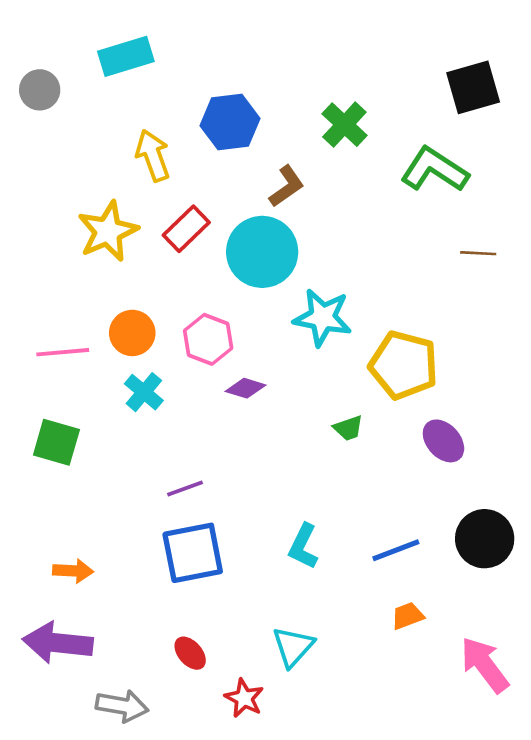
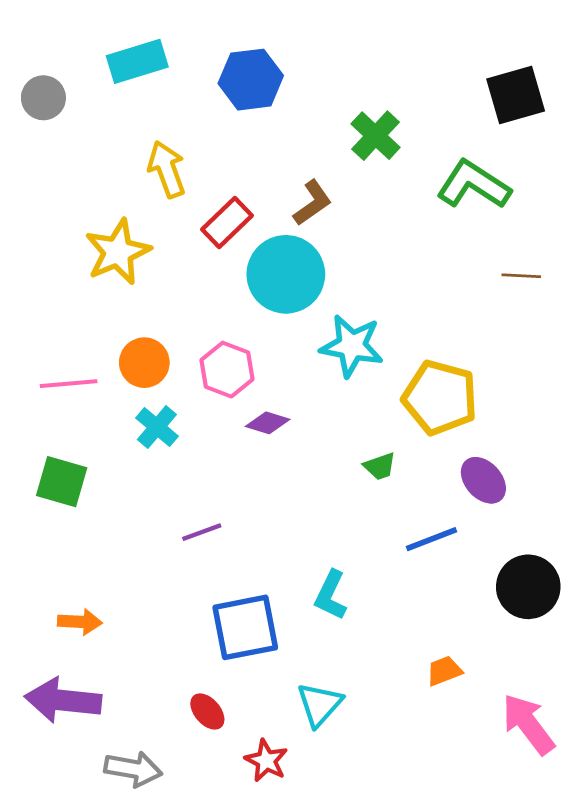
blue hexagon: (230, 122) -> (251, 80), moved
red rectangle: (186, 229) -> (227, 222), moved
blue line: (396, 550) -> (432, 539), moved
blue square: (193, 553) -> (245, 627), moved

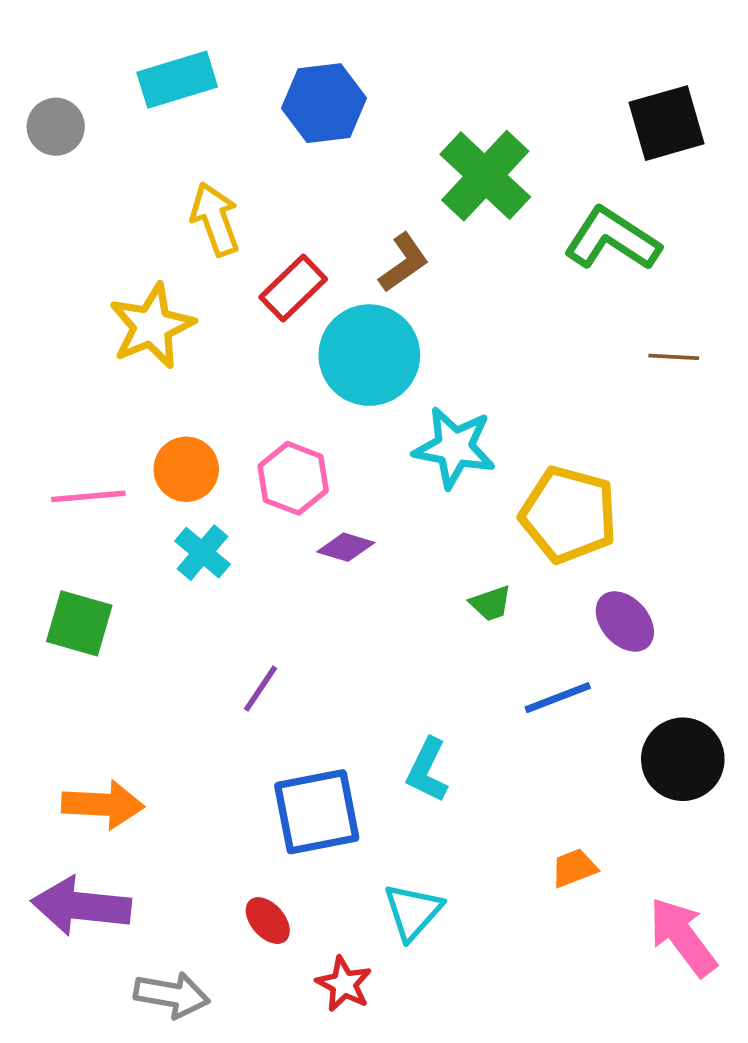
green cross: (376, 136) -> (485, 176), size x1.4
purple line: (202, 532) -> (261, 689), turned -36
orange arrow: (80, 622) -> (103, 805), size x1.4

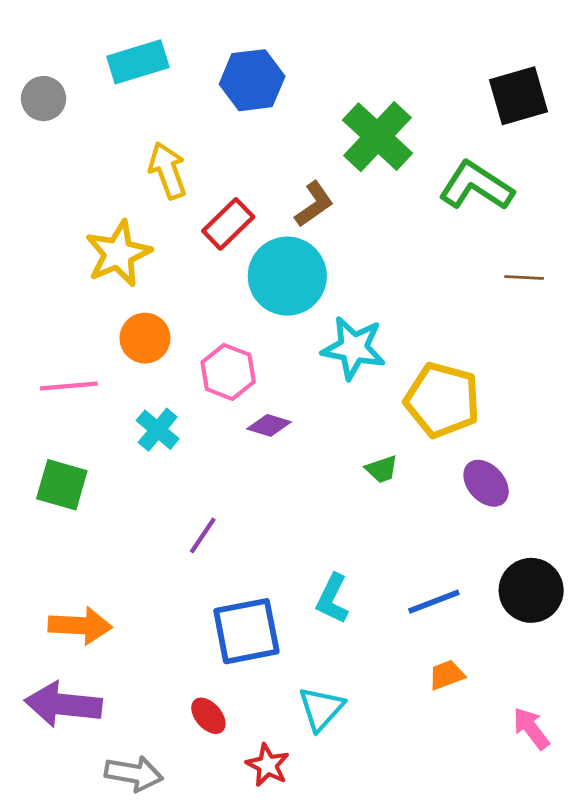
orange circle: (186, 469) -> (145, 338), moved
blue line: (558, 698) -> (434, 602), moved
pink arrow: (683, 937) -> (531, 728), size x0.7

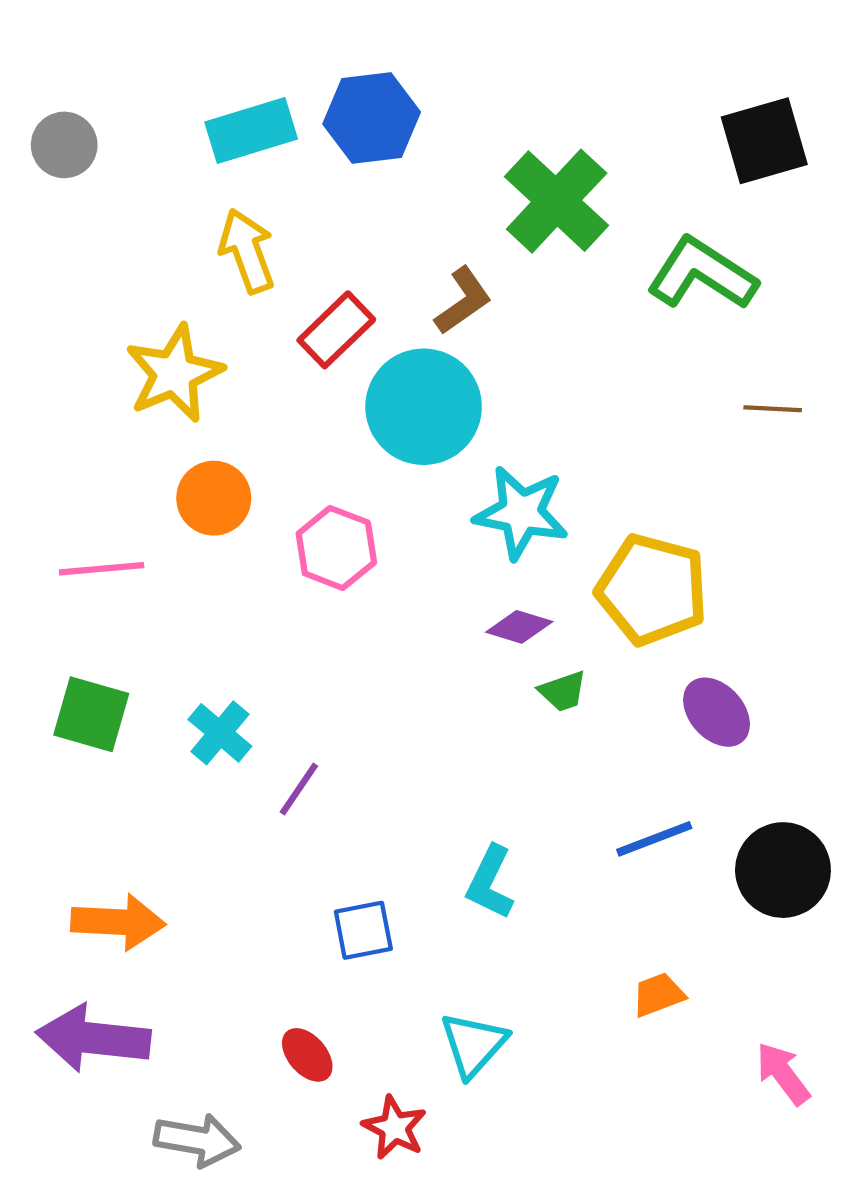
cyan rectangle: (138, 62) -> (251, 130), moved
purple diamond: (269, 425) -> (519, 627), moved
cyan cross: (158, 430) -> (220, 733), moved
blue line: (434, 602) -> (654, 839), moved
blue square: (246, 631) -> (363, 930), size x0.6

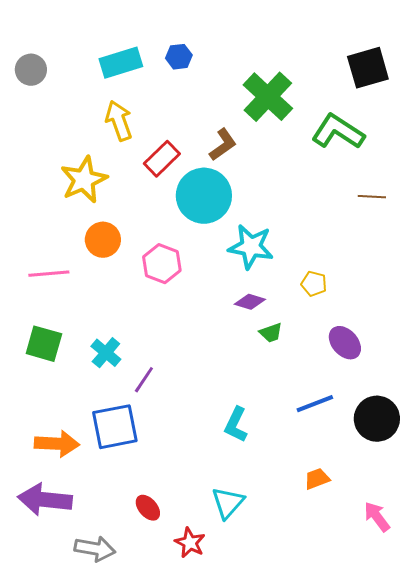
blue hexagon: (372, 118) -> (179, 57), size x0.6
yellow pentagon: (652, 590) -> (314, 284), size x0.5
blue square: (363, 930) -> (115, 427), moved, size x1.6

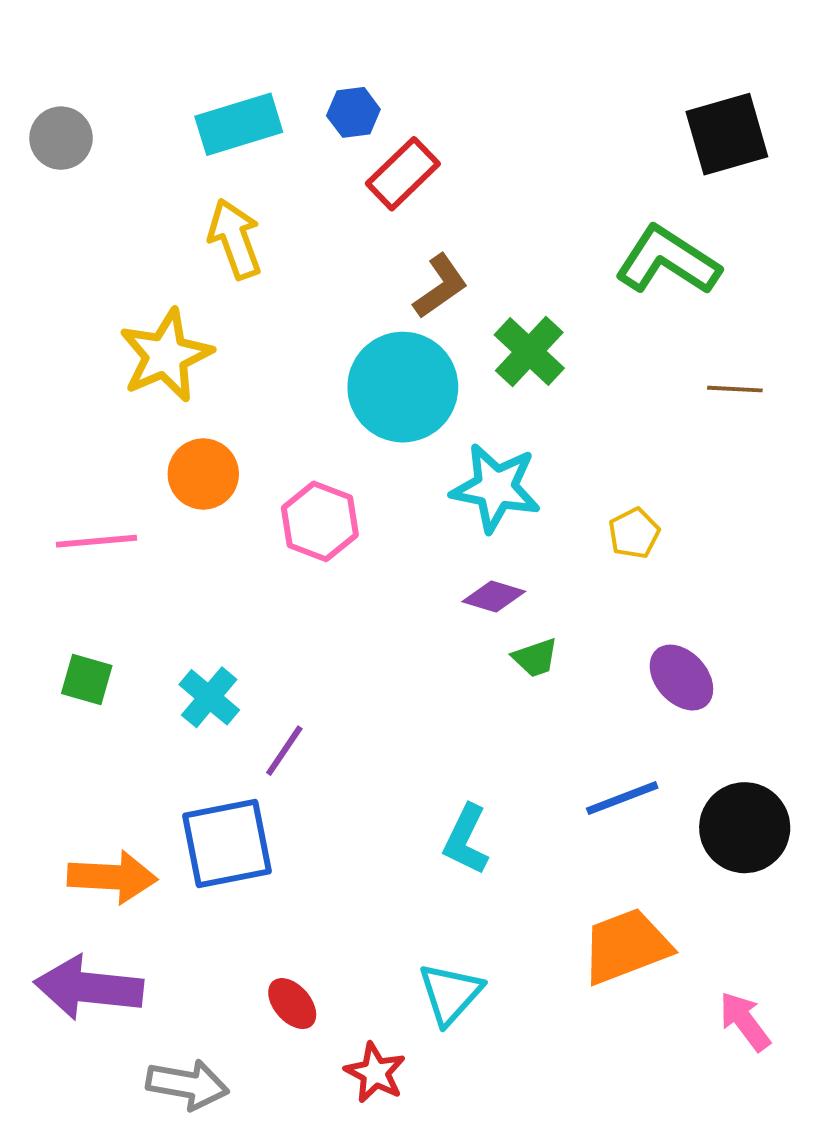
green cross: (268, 97) -> (529, 351), moved, size x0.7
red rectangle: (162, 159) -> (403, 174), moved
yellow pentagon: (314, 284) -> (634, 533), moved, turned 30
green square: (44, 344) -> (87, 679), size x0.7
orange trapezoid: (317, 479) -> (626, 946), size x1.8

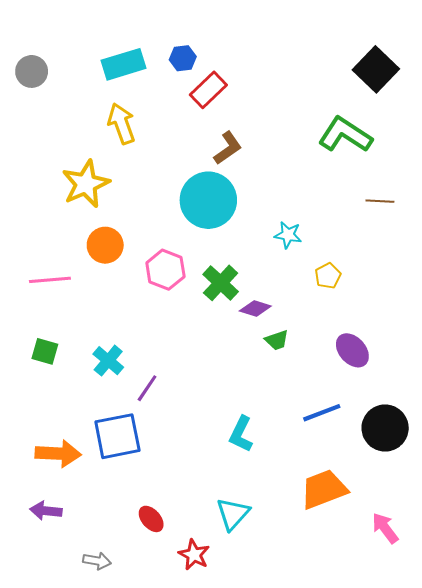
black square: (727, 134) -> (376, 69), turned -30
green cross: (529, 351) -> (221, 283), moved
cyan star: (496, 488) -> (288, 235), moved, size x0.6
purple arrow: (89, 988) -> (46, 511), size x0.6
gray arrow: (187, 1085) -> (97, 561), size x0.7

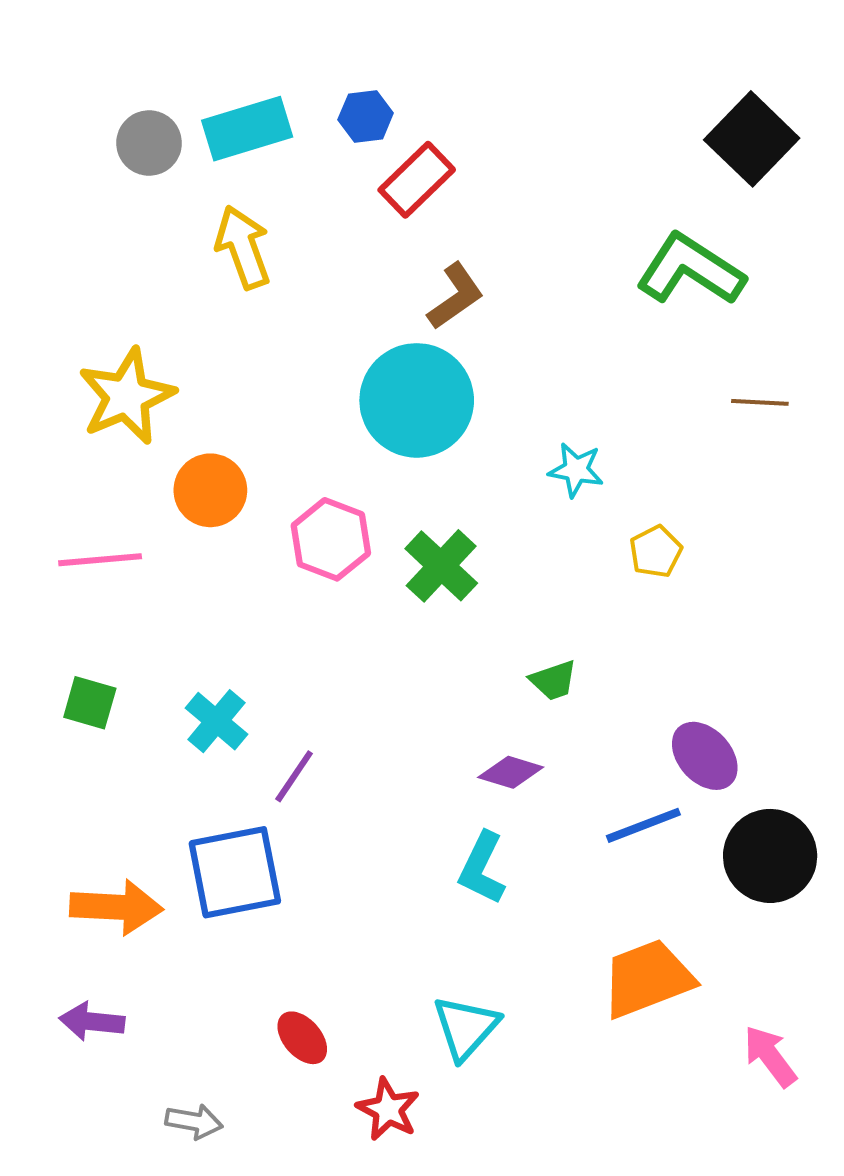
gray circle: (32, 71) -> (149, 143), moved
yellow star: (86, 184) -> (127, 396), moved
purple diamond: (255, 308) -> (511, 772), moved
purple ellipse: (352, 350) -> (705, 756), moved

